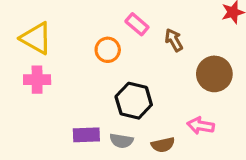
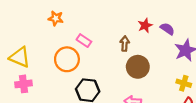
brown arrow: (174, 40) -> (125, 44), moved, turned 40
orange circle: (108, 50) -> (67, 59), size x1.5

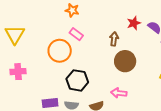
orange star: (56, 18) -> (72, 10), moved
yellow triangle: (20, 57) -> (15, 34), moved, turned 35

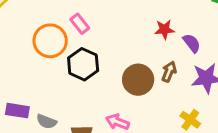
brown arrow: (114, 39) -> (169, 72), moved
black hexagon: (77, 80) -> (83, 64), moved

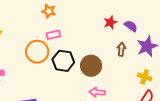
pink rectangle: (80, 24) -> (53, 35), turned -48
brown circle: (138, 80) -> (91, 66), moved

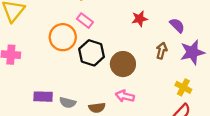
red star: (110, 22) -> (140, 19), moved
pink rectangle: (53, 35) -> (85, 21), turned 40

